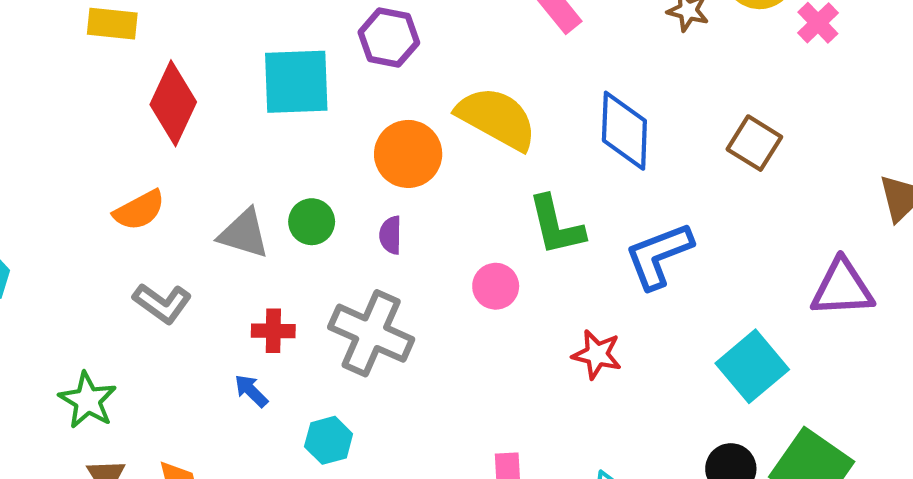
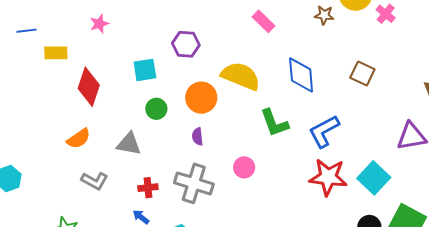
cyan square: (296, 82) -> (145, 70), size x0.7
green circle: (312, 222) -> (156, 109), moved
pink circle: (496, 286) -> (244, 167), moved
red star: (597, 354) -> (328, 177), moved, size x1.6

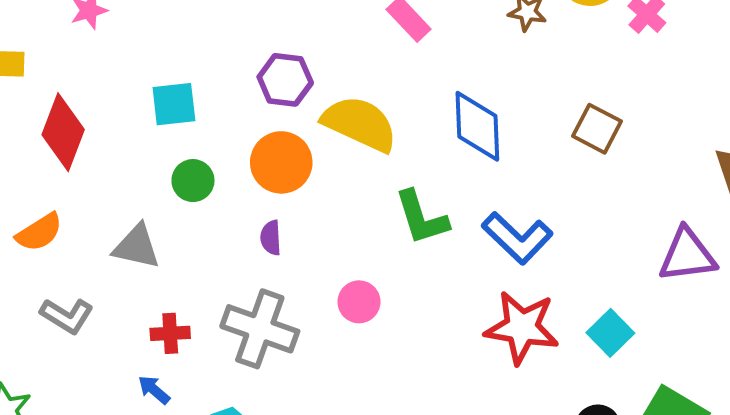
purple hexagon: (186, 44) -> (285, 80), moved
blue L-shape: (324, 131) -> (517, 238), turned -111
cyan square: (374, 178) -> (610, 333), size x0.7

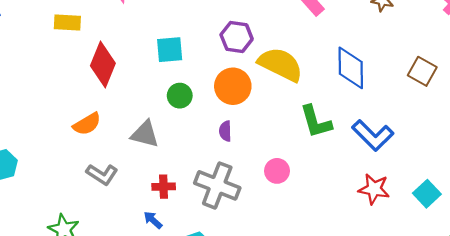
red star: (522, 328) -> (374, 189), size x0.7

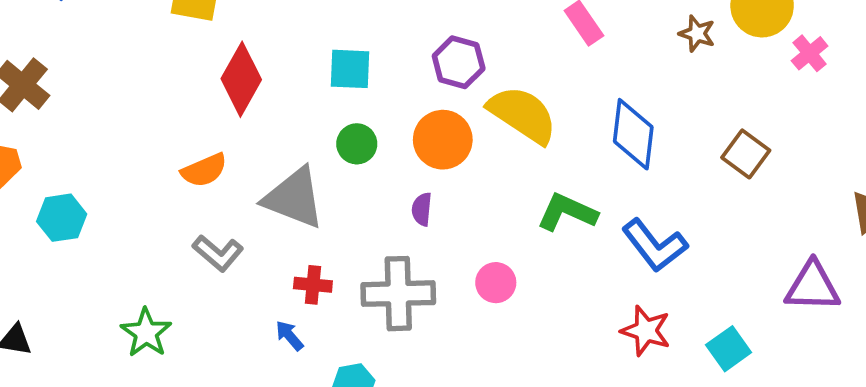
green L-shape: (316, 122) -> (567, 212), turned 123
gray triangle: (145, 134) -> (294, 198), size x1.4
gray cross: (217, 185) -> (398, 294), turned -30

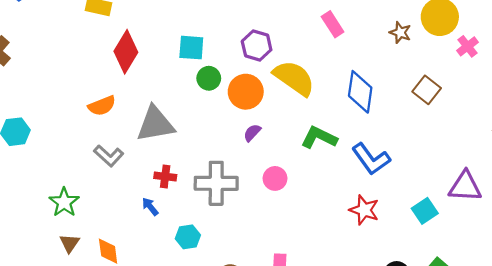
green circle: (357, 144) -> (209, 78), moved
brown square: (746, 154) -> (427, 90), moved
gray triangle: (294, 198) -> (155, 124), turned -33
purple semicircle: (422, 209) -> (252, 133), moved, turned 36
cyan square: (729, 349) -> (425, 211), moved

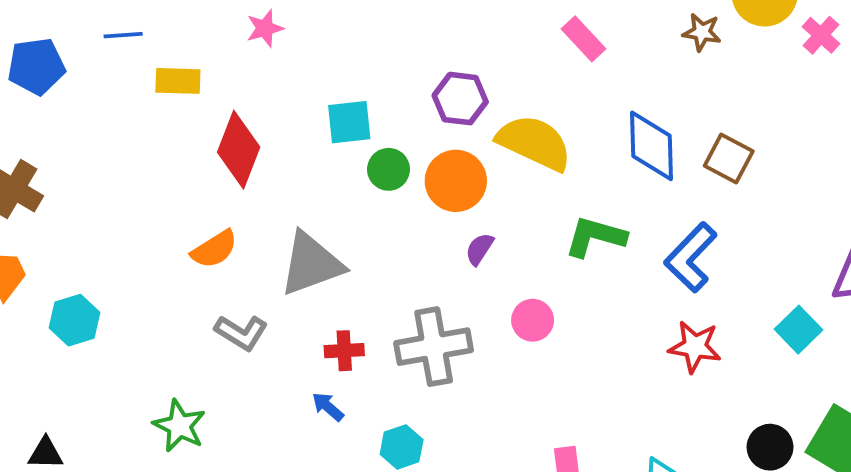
brown square: (427, 90) -> (729, 158), moved
blue L-shape: (371, 159) -> (691, 257), turned 90

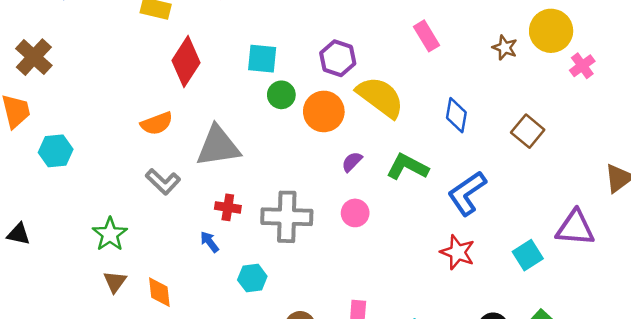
blue diamond: (652, 146) -> (456, 115), size x0.7
brown square: (729, 158) -> (528, 131), moved
purple semicircle: (479, 249) -> (352, 162), moved

